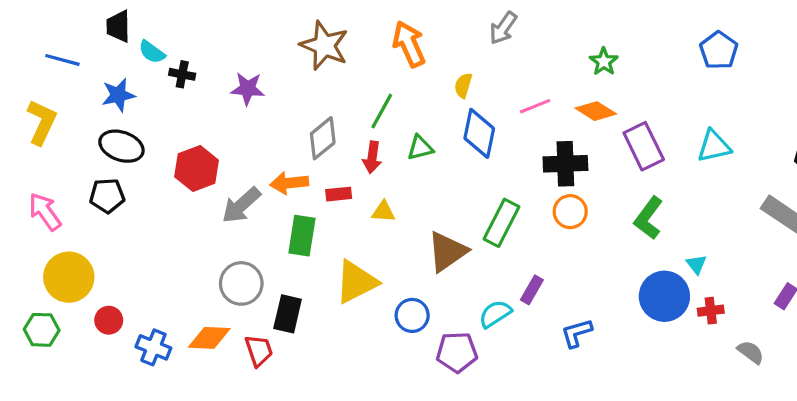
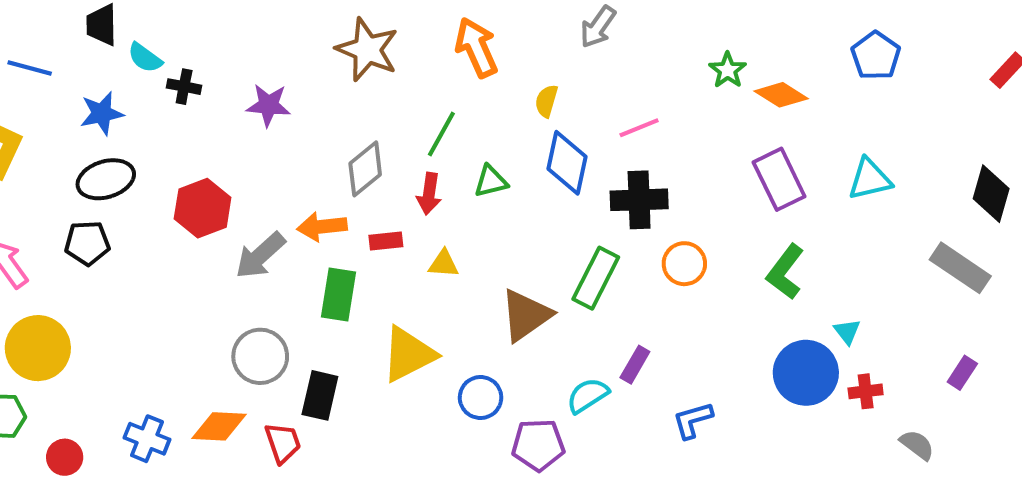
orange diamond: (596, 111) -> (781, 95), moved
black ellipse: (121, 146) -> (106, 179), turned -36
black cross: (565, 164) -> (639, 200), moved
red circle: (109, 320) -> (65, 457), moved

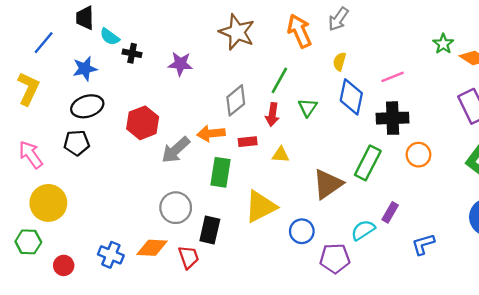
gray arrow: (598, 27) -> (338, 19), moved
blue line: (30, 68) -> (44, 43), turned -65
green triangle: (491, 181) -> (308, 107), turned -42

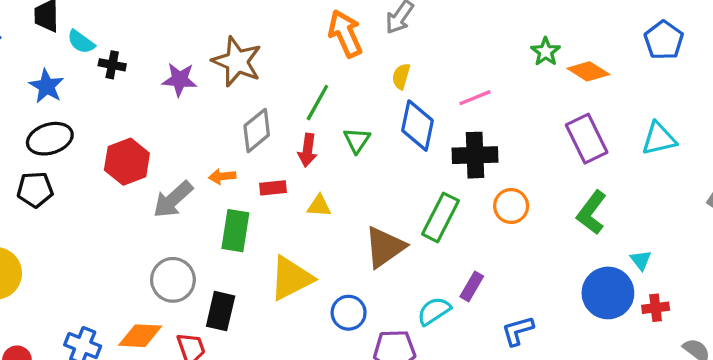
brown star: (237, 32) -> (237, 62), moved
blue star: (85, 69) -> (47, 86), turned -30
orange arrow: (211, 133) -> (222, 176), size x0.7

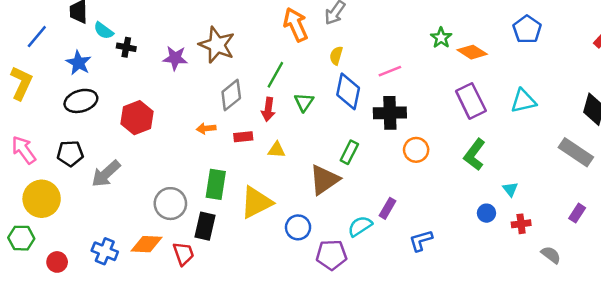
black pentagon: (35, 190) -> (70, 153), moved
gray arrow: (173, 199) -> (106, 174), moved
green rectangle: (441, 217) -> (349, 152), moved, size x0.7
green rectangle: (235, 231) -> (216, 184), moved
blue circle: (608, 293) -> (486, 213), size x0.5

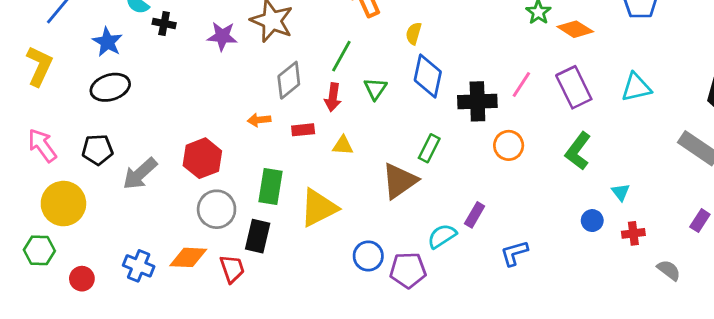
pink line: (390, 71) -> (521, 84), moved, turned -35
red hexagon: (137, 118) -> (202, 158), moved
blue circle: (298, 227) -> (368, 256), moved

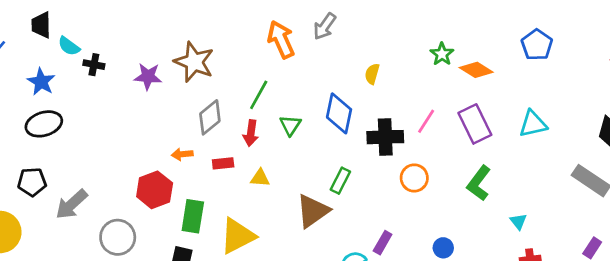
yellow semicircle: (414, 33) -> (372, 74), moved
red hexagon: (202, 158) -> (155, 190), moved
gray circle: (217, 209) -> (118, 237), moved
blue circle: (592, 221) -> (443, 248), moved

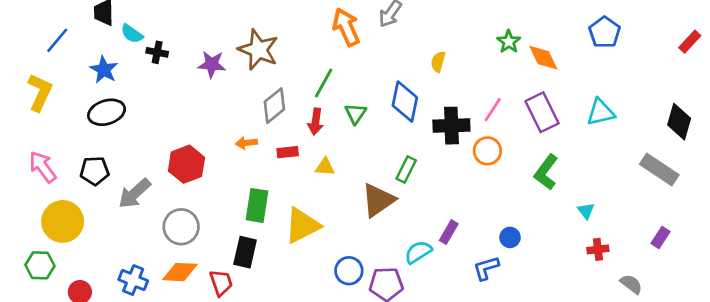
orange diamond: (476, 70) -> (543, 58), turned 32
orange circle: (414, 178) -> (487, 151), moved
red hexagon: (155, 190) -> (186, 164), moved

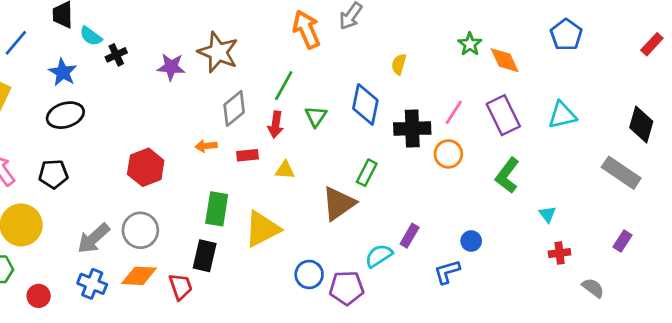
black cross: (157, 52) -> (116, 55), turned -36
gray arrow: (134, 193) -> (93, 238), moved

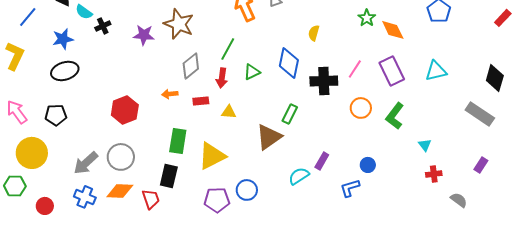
blue star: (63, 72) -> (63, 39), turned 30
green triangle: (316, 116) -> (252, 72), turned 30
orange circle: (448, 154) -> (361, 108), moved
purple pentagon: (347, 288) -> (217, 200), moved

